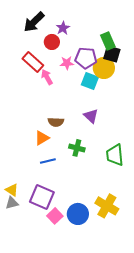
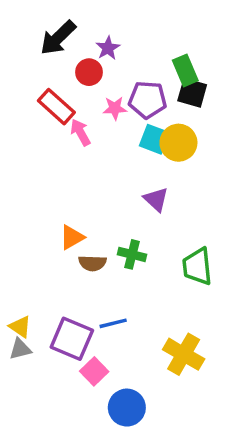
yellow circle: (104, 68) -> (178, 143), moved
brown semicircle: (56, 122) -> (92, 263), moved
blue line: (48, 161) -> (113, 323), moved
blue circle: (78, 214) -> (127, 408), moved

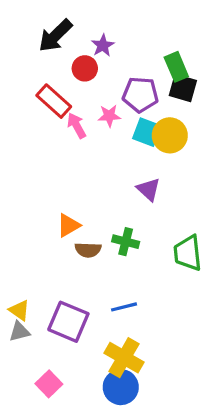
pink star: (115, 108) -> (109, 116), moved
blue line: (113, 323) -> (124, 307), moved
yellow cross: (184, 354) -> (124, 358), moved
pink square: (94, 371) -> (49, 384), moved

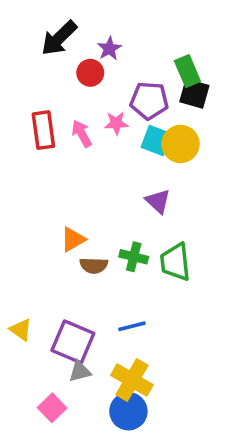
red rectangle: (54, 101) -> (43, 130), moved, turned 40
green trapezoid: (188, 253) -> (175, 262), moved
gray triangle: (19, 332) -> (80, 371), moved

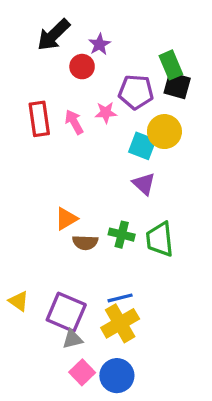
cyan square: (156, 141) -> (142, 146), moved
yellow cross: (132, 380) -> (120, 323), moved, turned 30
pink square: (52, 408) -> (82, 372), moved

